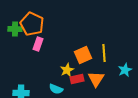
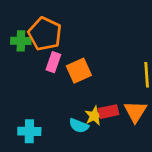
orange square: (83, 55) -> (79, 71), moved
yellow star: (67, 70) -> (94, 116), moved

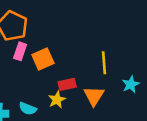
red rectangle: (109, 112) -> (67, 84), moved
cyan semicircle: (79, 126) -> (28, 109), moved

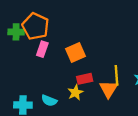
orange square: (43, 59) -> (75, 53), moved
yellow line: (104, 63) -> (117, 75), moved

